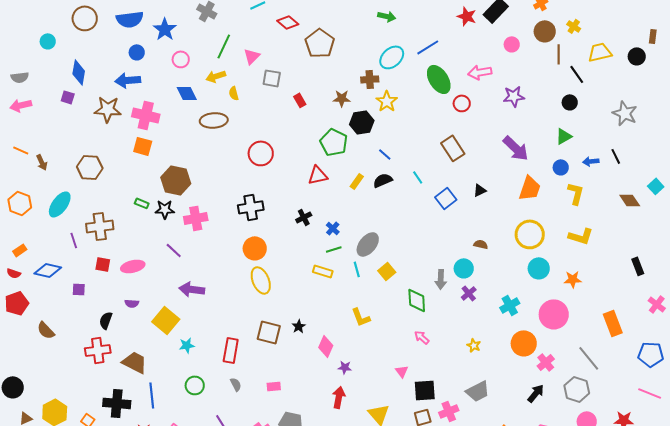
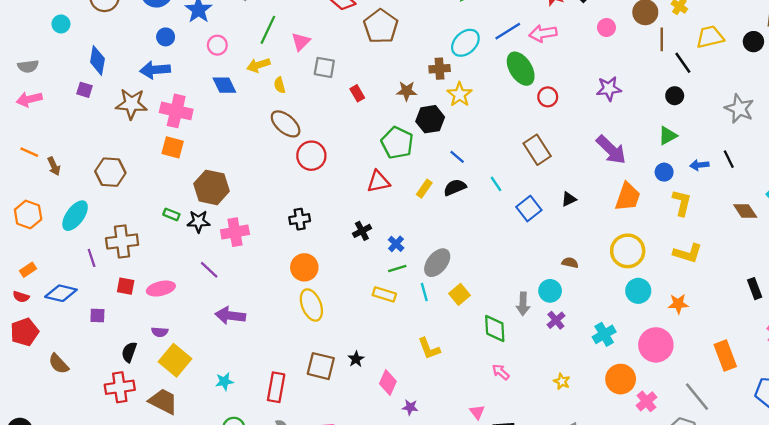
pink arrow: (480, 72) -> (543, 33), moved
brown ellipse: (214, 120) -> (286, 124), moved, turned 44
black cross: (251, 207) -> (300, 219), size x0.7
yellow square: (166, 320) -> (175, 360), moved

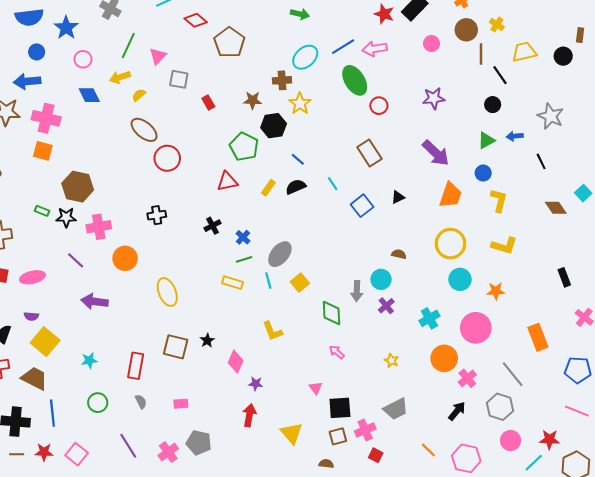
yellow semicircle: (280, 85) -> (139, 95), turned 64
blue arrow: (699, 165) -> (515, 136), moved
orange circle: (304, 267) -> (125, 258), moved

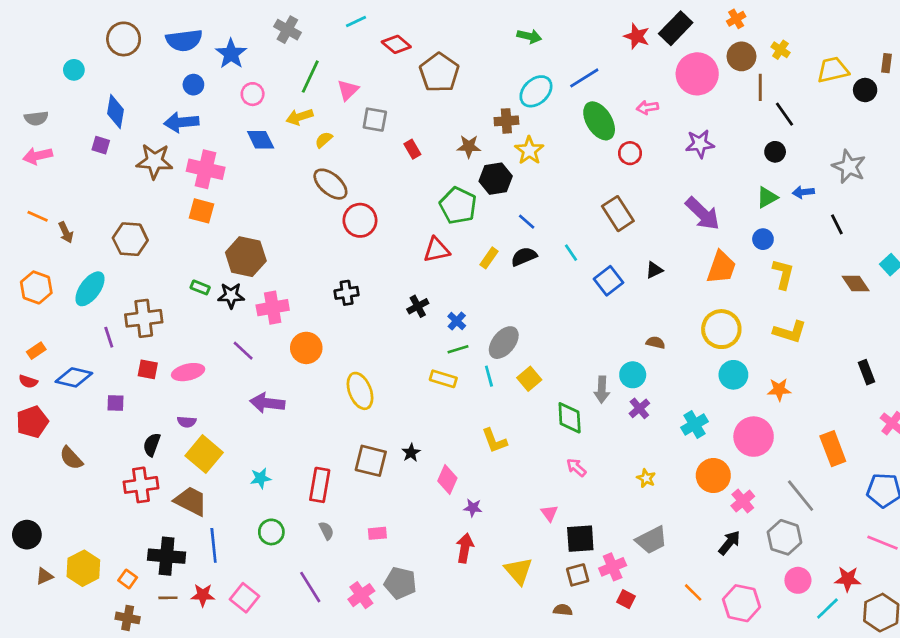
pink circle: (432, 43) -> (697, 74), size x2.0
pink arrow: (375, 49) -> (647, 107), moved, size x0.7
yellow trapezoid: (524, 52) -> (833, 70), moved

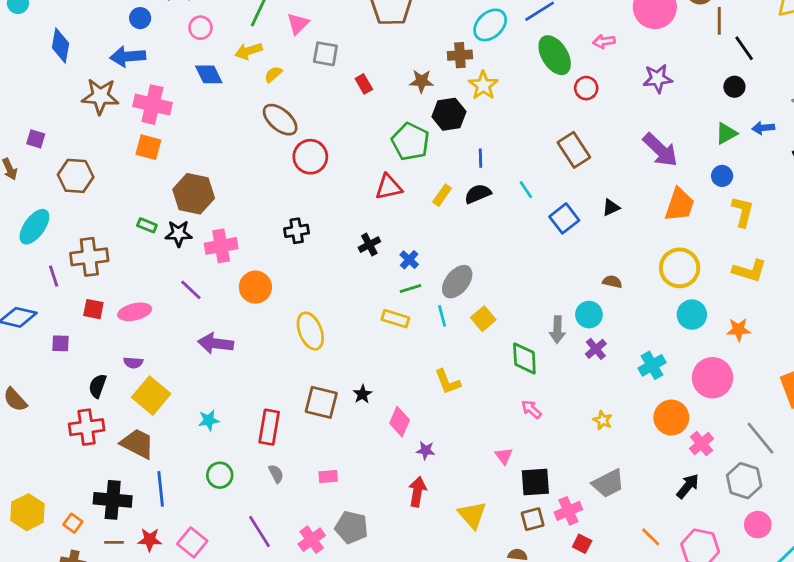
purple square: (101, 145) -> (36, 139), moved
blue line: (527, 222) -> (481, 158), turned 48

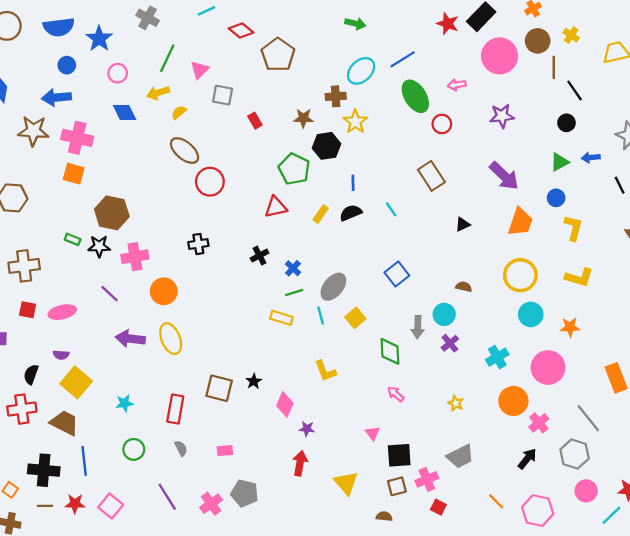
blue square: (564, 218) -> (397, 274), moved
yellow ellipse: (310, 331) -> (171, 339), moved

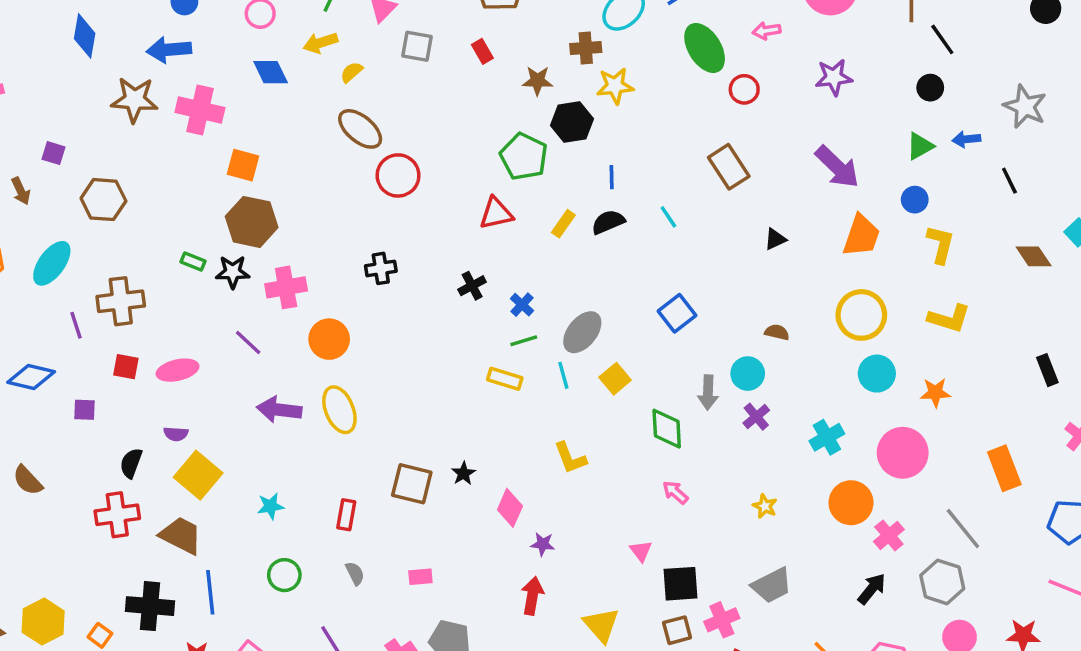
red rectangle: (255, 121) -> (482, 51), moved
yellow star: (355, 122) -> (615, 86), turned 30
orange square: (74, 174) -> (243, 165), moved
red rectangle: (175, 409) -> (346, 515), size x0.7

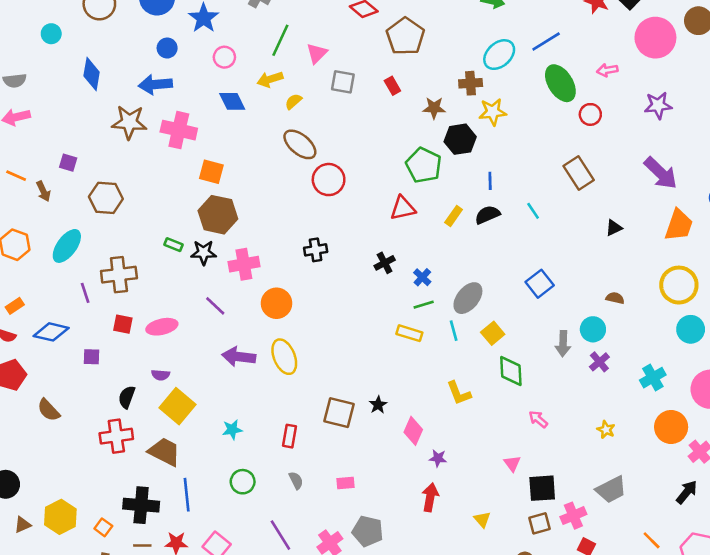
green diamond: (667, 429) -> (511, 371), moved
yellow triangle: (601, 625) -> (482, 519), size x0.6

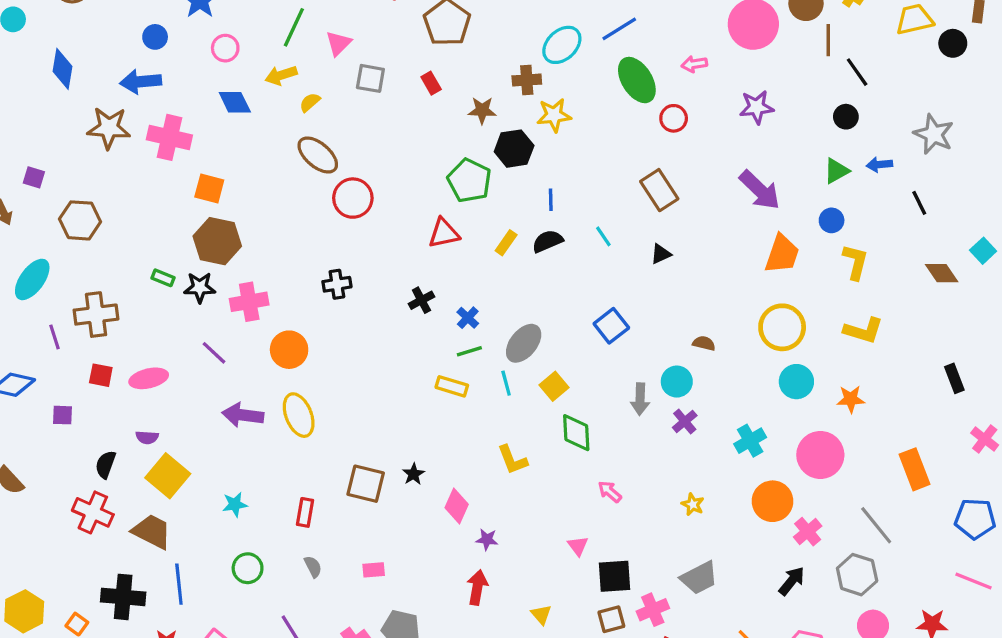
black triangle: (614, 228) -> (661, 254), moved
red cross: (116, 436) -> (93, 512), turned 32

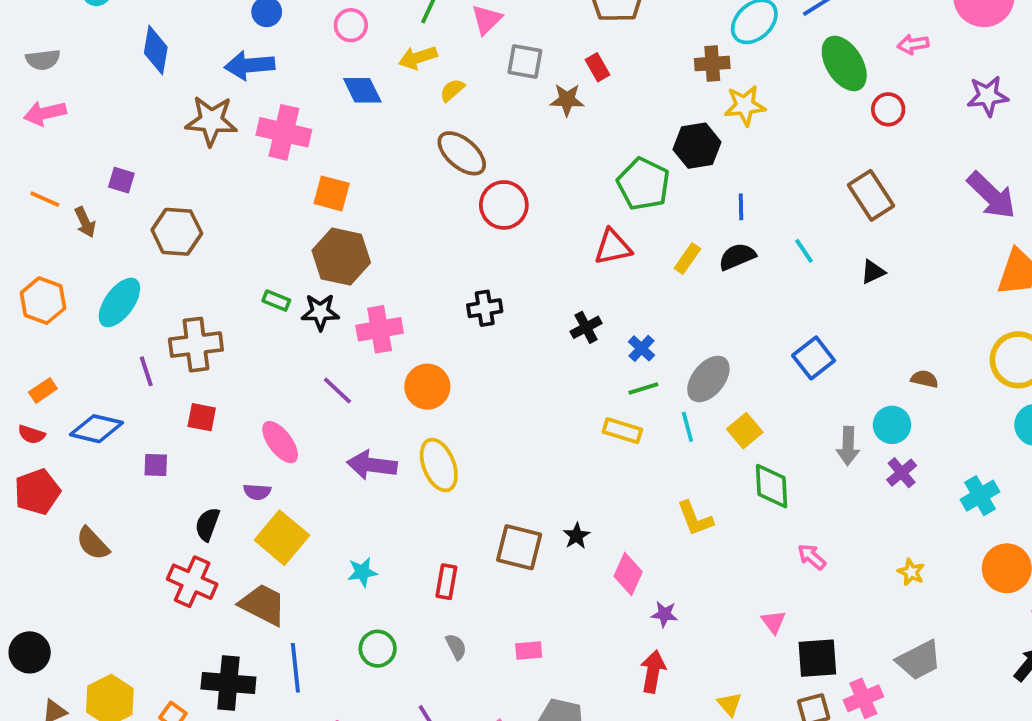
brown star: (482, 110) -> (567, 100), moved
pink ellipse: (149, 378) -> (280, 442), moved, turned 66

